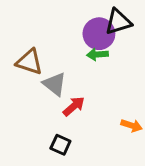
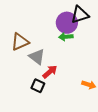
brown triangle: (29, 62) -> (20, 42), turned -42
black square: (60, 145) -> (38, 86), moved

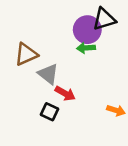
red arrow: (50, 72) -> (65, 93), turned 70

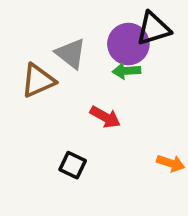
gray triangle: (48, 74) -> (71, 54), moved
red arrow: (65, 93) -> (105, 117), moved

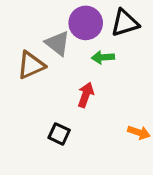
purple circle: (128, 44) -> (86, 23), moved
red arrow: (105, 117) -> (86, 95), turned -100

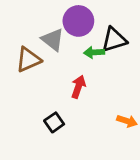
black triangle: (125, 23) -> (114, 40), moved
black square: (59, 134) -> (54, 122), turned 30

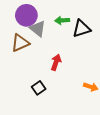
purple circle: (78, 21) -> (26, 15), moved
green arrow: (94, 52) -> (62, 20), moved

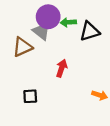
purple circle: (26, 15) -> (48, 17), moved
black square: (39, 88) -> (30, 96), moved, turned 32

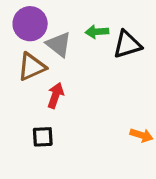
purple circle: (48, 17) -> (30, 24), moved
red arrow: (62, 68) -> (56, 95), moved

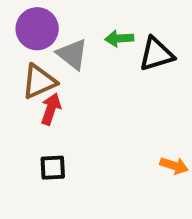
red arrow: (56, 95) -> (51, 109), moved

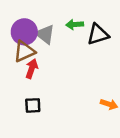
purple circle: (37, 29) -> (24, 32), moved

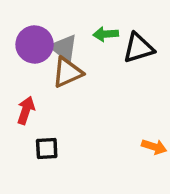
brown triangle: (24, 51) -> (67, 72), moved
red arrow: (32, 69) -> (26, 110), moved

